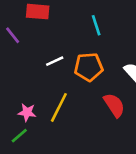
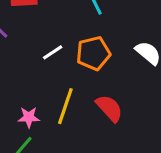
red semicircle: (114, 105) -> (109, 108), moved

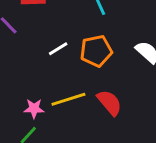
yellow line: (65, 106) -> (68, 99), turned 52

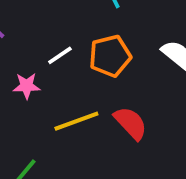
pink star: (34, 109) -> (27, 86), moved

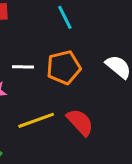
white line: (60, 55) -> (23, 67), turned 35

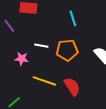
yellow line: (36, 120) -> (44, 81), turned 30

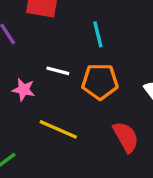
cyan line: (73, 18) -> (98, 34), moved
red semicircle: (72, 86) -> (126, 137), moved

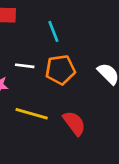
red semicircle: (126, 137) -> (74, 123), moved

